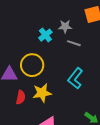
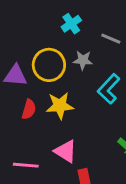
gray star: (65, 26) -> (83, 60), moved

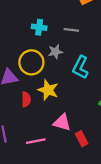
cyan cross: (71, 24) -> (39, 27), turned -32
yellow star: (60, 106) -> (48, 90), turned -30

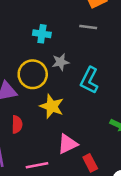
gray line: (71, 30) -> (88, 27), moved
red semicircle: (26, 99) -> (17, 124), moved
pink triangle: (62, 122) -> (68, 144), turned -42

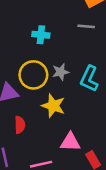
gray star: (60, 62) -> (61, 72), moved
pink triangle: (68, 144) -> (70, 142), turned 30

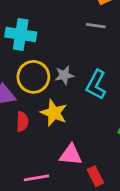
cyan cross: (41, 35) -> (21, 34), moved, size x1.5
red semicircle: (20, 125) -> (22, 122), moved

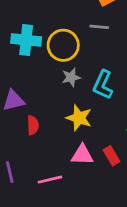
yellow circle: (33, 77) -> (63, 45), moved
yellow star: (54, 113) -> (79, 118), moved
red rectangle: (95, 176) -> (111, 156), moved

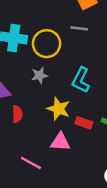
gray star: (71, 77) -> (40, 75), moved
red rectangle: (111, 156) -> (84, 123), moved, turned -42
pink line: (50, 180) -> (31, 163), turned 40

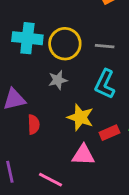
gray line: (79, 28) -> (105, 46), moved
red rectangle: (84, 123) -> (109, 133), turned -42

